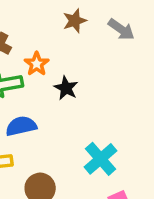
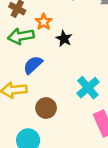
blue semicircle: (21, 126) -> (33, 65), turned -30

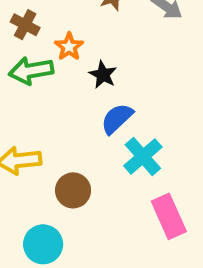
blue semicircle: (33, 65) -> (117, 119), moved

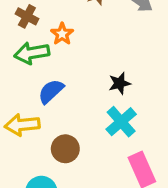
black star: (103, 75) -> (120, 83), moved, turned 30
blue semicircle: (117, 119) -> (51, 91), moved

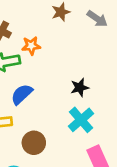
orange star: (62, 34) -> (31, 46), turned 30

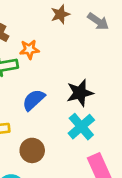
black star: (80, 88) -> (80, 93), size x1.4
blue semicircle: (22, 94) -> (34, 100), moved

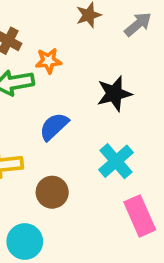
gray arrow: (98, 21) -> (138, 24), turned -75
black star: (80, 93) -> (114, 94), moved

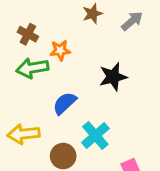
cyan cross: (116, 161) -> (95, 135), moved

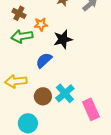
black star: (113, 77) -> (63, 39), moved
cyan cross: (95, 135) -> (65, 93), moved

